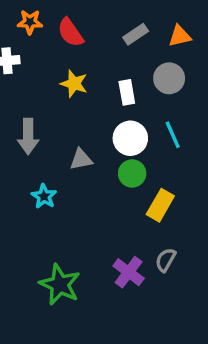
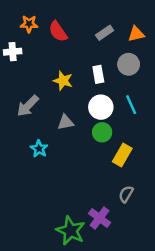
yellow star: (74, 84) -> (63, 81), moved
gray arrow: (28, 136) -> (28, 106), turned 45
purple cross: (129, 272) -> (100, 218), moved
green star: (60, 284) -> (71, 231), moved

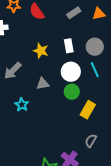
gray circle: (129, 64) -> (95, 47), moved

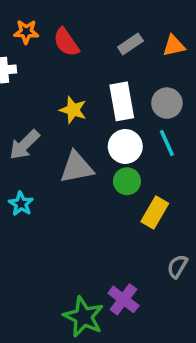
white rectangle: (69, 46) -> (122, 101), size x1.5
gray triangle: (43, 84) -> (77, 167), size x1.5
cyan star: (22, 105) -> (21, 204), moved
gray semicircle: (91, 141) -> (177, 266), moved

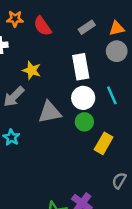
gray circle: (167, 103) -> (117, 51), moved
yellow star: (73, 110) -> (32, 70), moved

